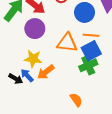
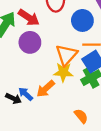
orange triangle: (67, 43) -> (66, 55), turned -50
yellow star: (33, 59) -> (63, 72), moved

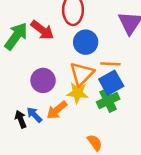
blue circle: (82, 20) -> (86, 42), moved
purple circle: (30, 42) -> (43, 80), moved
black arrow: (14, 98) -> (21, 119), turned -140

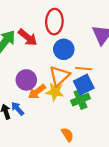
orange arrow: (57, 110) -> (37, 92), moved

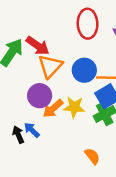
red ellipse: (54, 22) -> (88, 24), moved
blue circle: (64, 49) -> (84, 70), moved
orange triangle: (59, 76) -> (50, 66), moved

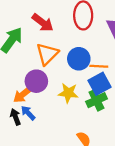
red arrow: (38, 46) -> (43, 23), moved
orange arrow: (53, 109) -> (23, 94), moved

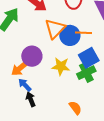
orange triangle: (47, 54) -> (55, 29), moved
orange line: (99, 66) -> (83, 33), moved
black arrow: (15, 117) -> (31, 99), moved

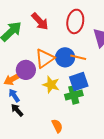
orange triangle: (55, 29) -> (45, 58), moved
black arrow: (31, 99) -> (17, 110), turned -32

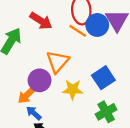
blue circle: (65, 57) -> (97, 25), moved
orange line: (78, 57) -> (78, 31), moved, turned 35
green cross: (74, 95) -> (106, 112), moved

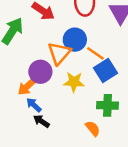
blue circle: (97, 25) -> (75, 40), moved
orange line: (78, 31) -> (95, 53), moved
green cross: (106, 112) -> (107, 105), turned 30

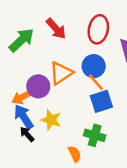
blue circle: (75, 40) -> (94, 66), moved
yellow star: (74, 82) -> (51, 120), moved
blue arrow: (34, 105) -> (24, 117), size x1.5

